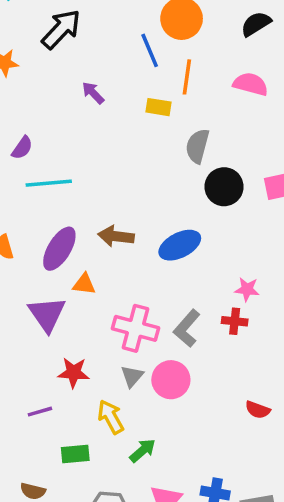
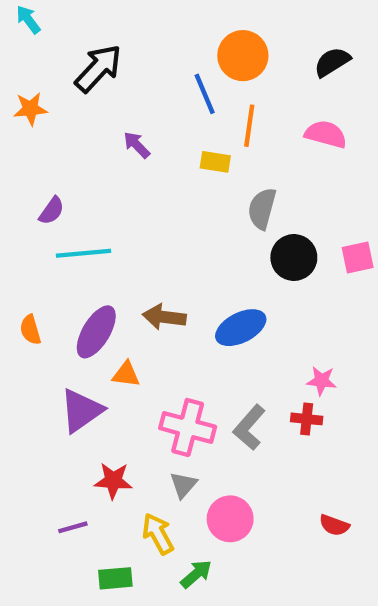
purple triangle: (47, 314) -> (81, 410), turned 30
pink circle: (171, 380) -> (230, 519), moved

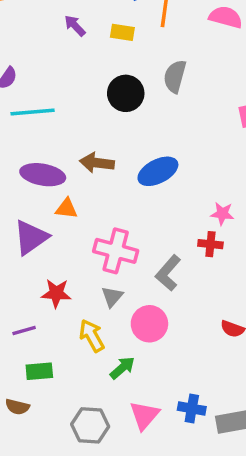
yellow rectangle: (215, 162) -> (122, 32), moved
black circle: (294, 257) -> (126, 93), moved
purple ellipse: (96, 332) -> (43, 175), turned 69
gray L-shape: (249, 427) -> (168, 273), moved
green rectangle: (115, 578) -> (39, 371), moved

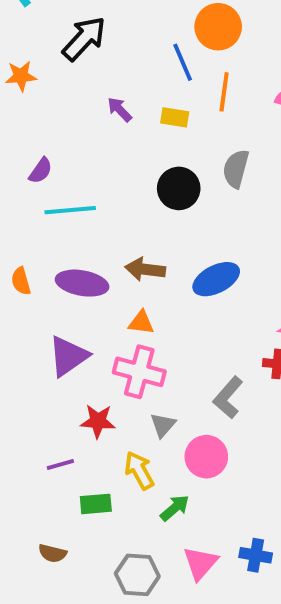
orange triangle: (66, 209) -> (141, 323), moved
pink cross: (116, 251) -> (139, 372), moved
green rectangle: (39, 371) -> (96, 504), moved

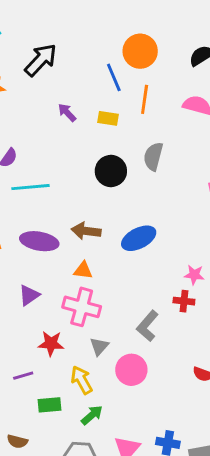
purple triangle: (68, 356) -> (29, 295), size x0.7
green arrow: (175, 508) -> (92, 415), moved

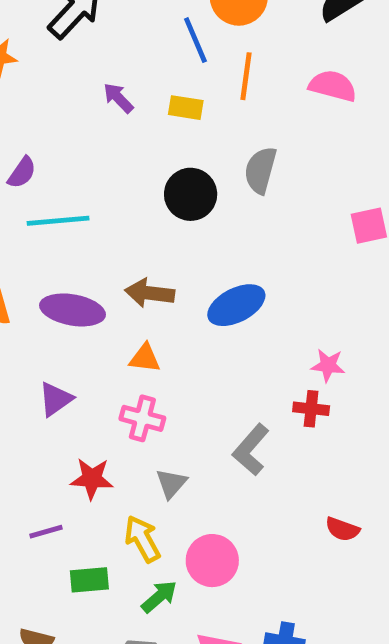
pink cross: (82, 307) -> (142, 418), size x0.7
pink circle: (131, 370) -> (212, 561), moved

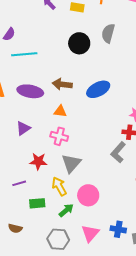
gray L-shape: (251, 450) -> (118, 152), moved
gray triangle: (171, 483) -> (71, 163), size x1.5

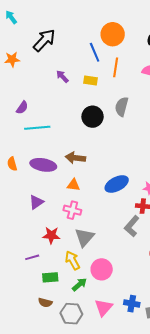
blue ellipse: (98, 89) -> (117, 184), moved
brown semicircle: (15, 228) -> (45, 303), moved

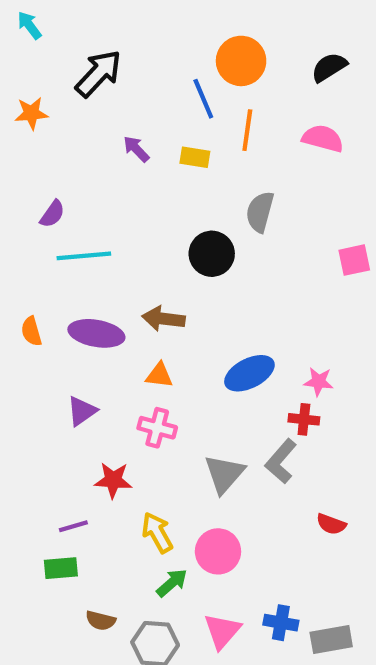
black circle: (93, 117) -> (212, 254), moved
gray triangle: (84, 237) -> (224, 474), moved
green rectangle: (50, 277) -> (61, 568), moved

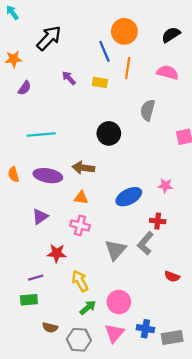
gray semicircle: (260, 212) -> (148, 110), moved
purple semicircle: (52, 214) -> (25, 88), moved
pink star: (319, 382) -> (165, 186), moved
pink circle: (218, 551) -> (119, 302), moved

